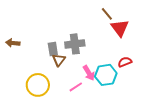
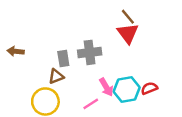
red triangle: (120, 28) -> (128, 33), moved
brown triangle: (59, 60) -> (56, 76), moved, turned 32
red semicircle: (125, 62) -> (149, 88), moved

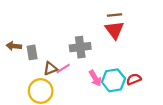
brown line: (128, 17) -> (114, 15), turned -56
gray rectangle: (63, 58) -> (32, 52), moved
pink line: (91, 104) -> (63, 69), moved

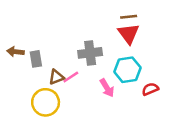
cyan hexagon: (113, 80) -> (127, 70), moved

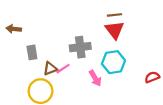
brown arrow: (15, 52) -> (14, 29), moved
red semicircle: (150, 89) -> (152, 77), moved

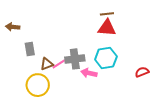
red triangle: (115, 30) -> (107, 28), turned -48
gray cross: (80, 47) -> (75, 59), moved
pink arrow: (95, 78) -> (89, 73), turned 133

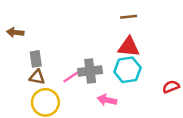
red triangle: (107, 28) -> (129, 47), moved
brown triangle: (47, 64) -> (37, 77), moved, turned 32
pink arrow: (89, 73) -> (107, 100), moved

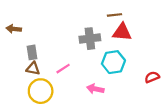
red triangle: (129, 47) -> (122, 32), moved
gray cross: (90, 71) -> (90, 39), moved

